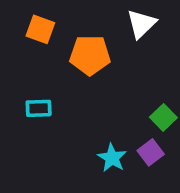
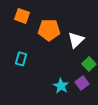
white triangle: (141, 24) -> (76, 40), moved
cyan rectangle: (39, 108) -> (21, 59), turned -72

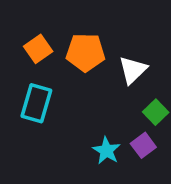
orange square: (22, 16) -> (38, 49), moved, turned 35
cyan rectangle: (21, 59) -> (36, 103), size x1.5

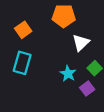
orange pentagon: (85, 52) -> (64, 16), moved
cyan star: (106, 151) -> (68, 74), moved

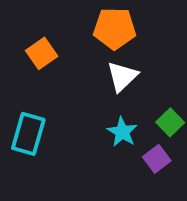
white triangle: (81, 43) -> (122, 76), moved
cyan rectangle: (22, 63) -> (28, 134), moved

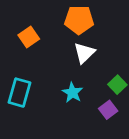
cyan star: (122, 132) -> (72, 93), moved

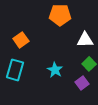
orange square: (29, 37) -> (21, 40), moved
white triangle: (84, 53) -> (85, 40), moved, turned 42

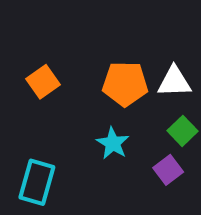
orange pentagon: (60, 15) -> (125, 84), moved
cyan rectangle: (15, 70) -> (37, 182), moved

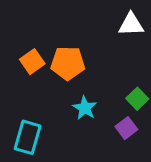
white triangle: (174, 82) -> (131, 24), moved
orange pentagon: (125, 84) -> (68, 63), moved

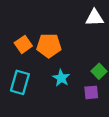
purple square: (126, 128) -> (91, 92), turned 32
cyan rectangle: (28, 137) -> (20, 82), moved

